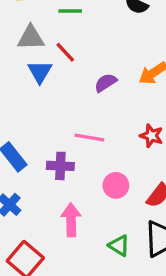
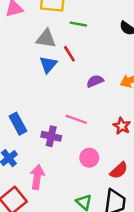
pink arrow: (71, 220) -> (37, 177), moved

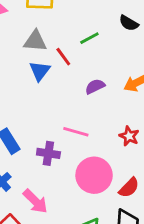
green line: (78, 24) -> (89, 38), moved, turned -35
pink circle: (89, 158) -> (94, 175), size x1.6
pink arrow: (37, 177) -> (35, 201), turned 130

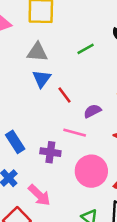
red line: (63, 57) -> (64, 95), moved
purple semicircle: (95, 86) -> (92, 111), moved

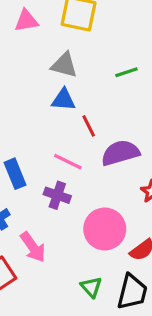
blue triangle: (42, 79) -> (64, 100), turned 48
purple semicircle: (92, 111) -> (120, 153), size x1.6
pink line: (75, 133) -> (68, 162), moved

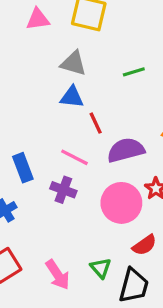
pink circle: (105, 229) -> (121, 203), moved
pink arrow: (33, 247) -> (58, 275), moved
green triangle: (91, 287) -> (101, 268), moved

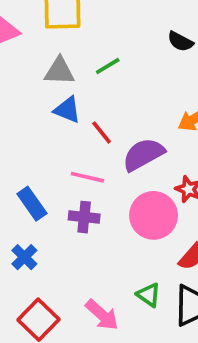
green line: (134, 72) -> (108, 66), moved
blue triangle: (72, 97) -> (67, 110), turned 30

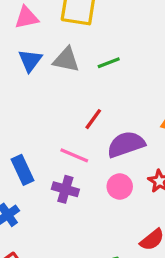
blue triangle: (67, 110) -> (30, 60), moved, turned 35
red line: (102, 132) -> (93, 119), turned 65
pink circle: (154, 215) -> (120, 187), moved, size x0.6

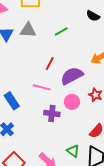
green line: (109, 63) -> (61, 32), moved
purple cross: (65, 189) -> (52, 114), moved

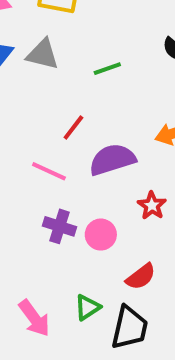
pink circle: (72, 102) -> (101, 235), moved
green triangle: (73, 151) -> (88, 307), turned 40

